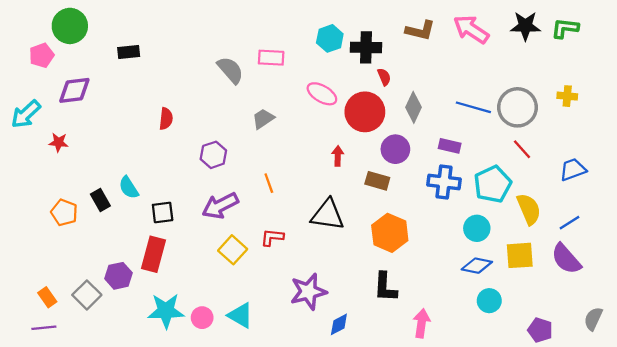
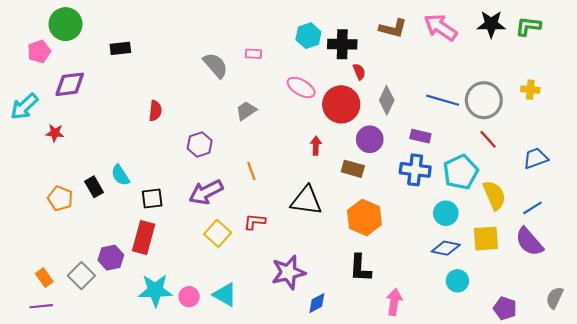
pink rectangle: (271, 58) -> (254, 54), size x0.7

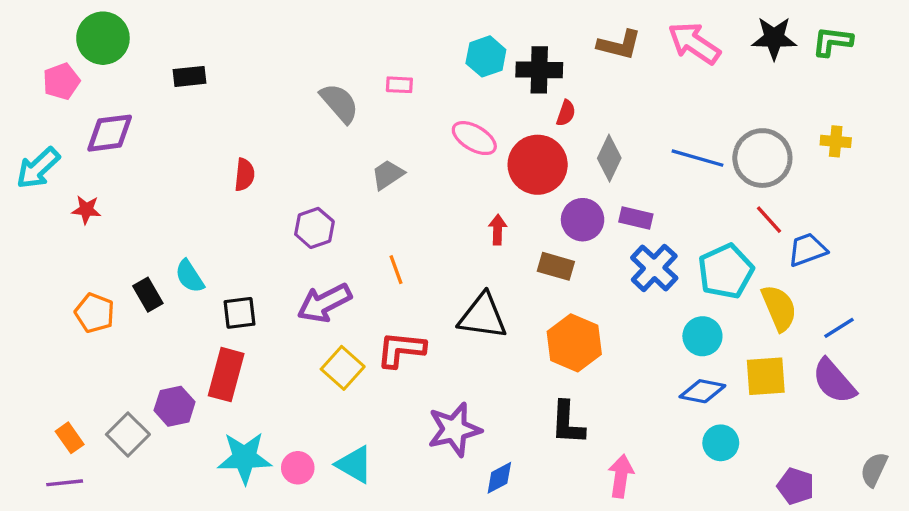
red semicircle: (359, 72) -> (566, 113), turned 42
purple rectangle: (420, 136) -> (636, 218), moved
blue trapezoid: (536, 158) -> (807, 250), moved
blue cross: (415, 170) -> (654, 268), turned 36
red L-shape: (255, 222) -> (401, 350), size x1.4

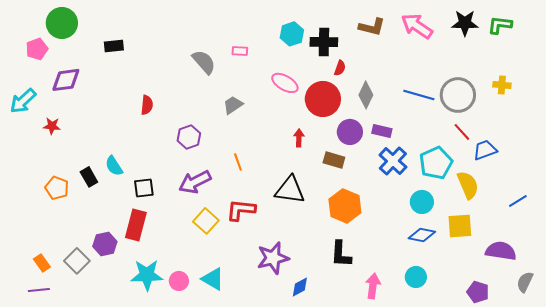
blue line: (839, 328) -> (518, 201), moved
purple semicircle: (834, 381) -> (501, 251), moved, turned 140
cyan circle: (721, 443) -> (416, 277), moved

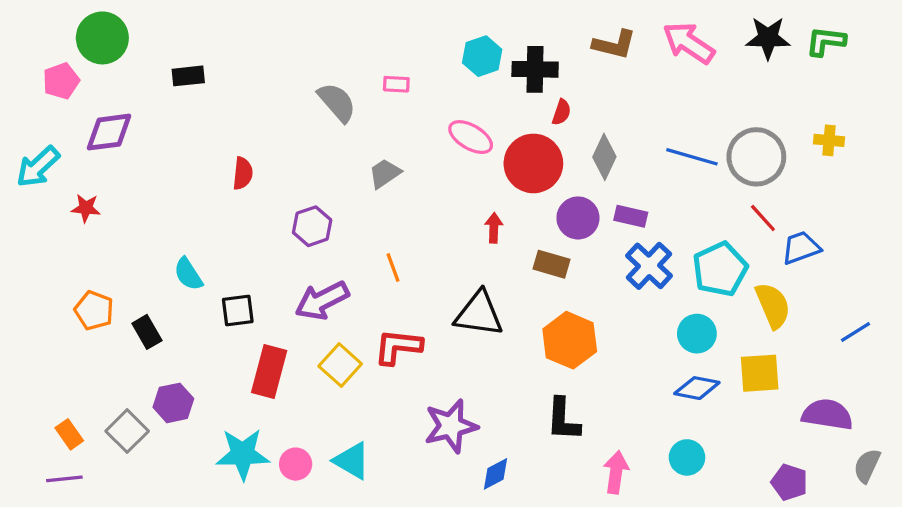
black rectangle: (89, 177) -> (147, 332), moved
red rectangle: (136, 225) -> (269, 372), moved

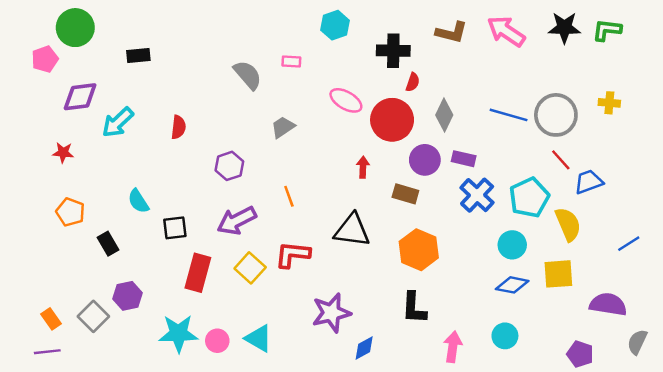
cyan hexagon: (482, 56) -> (335, 25), moved
cyan arrow: (38, 167) -> (118, 122), moved
orange pentagon: (94, 310) -> (70, 212), moved

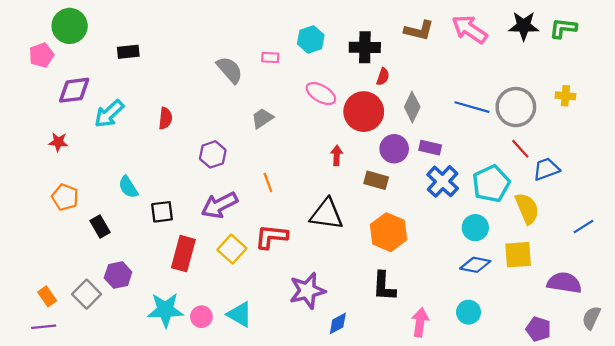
cyan hexagon: (335, 25) -> (311, 39), moved

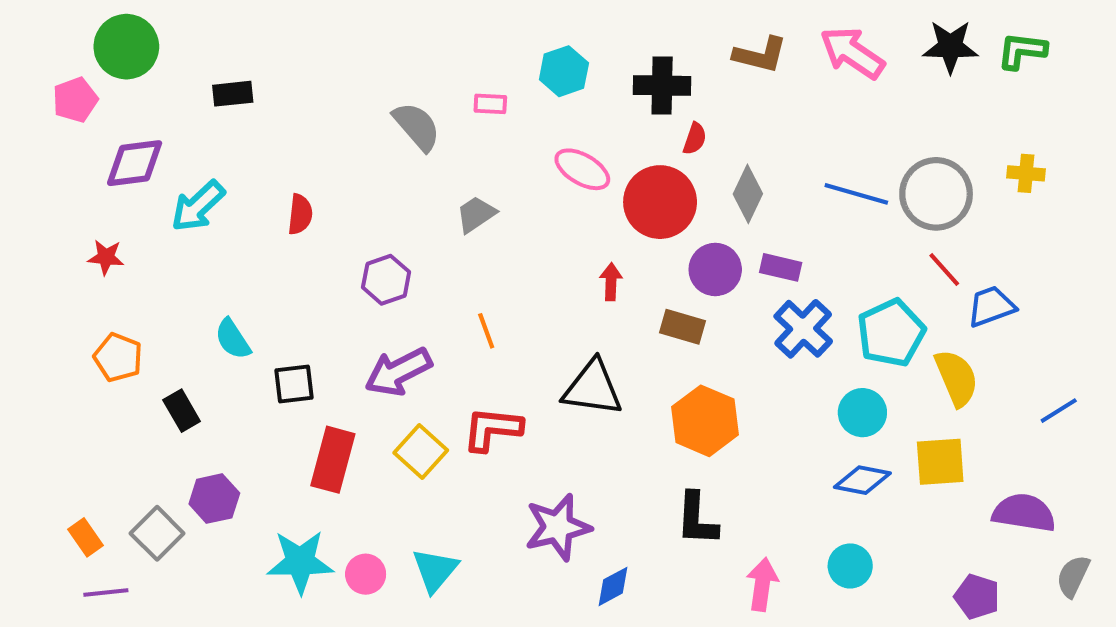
cyan triangle: (240, 314) -> (435, 570), turned 40
purple line: (44, 327) -> (106, 593), moved

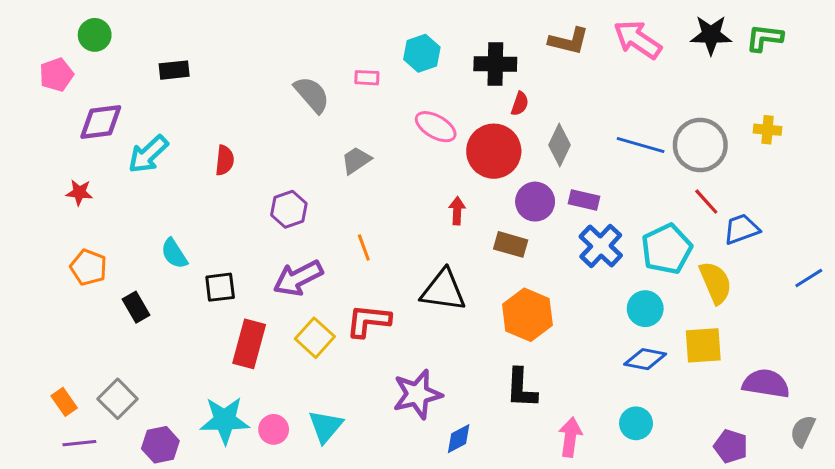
green circle: (126, 47) -> (95, 35), size x0.7
blue line: (1059, 411) -> (809, 278), moved
purple hexagon: (214, 499) -> (160, 445), moved

